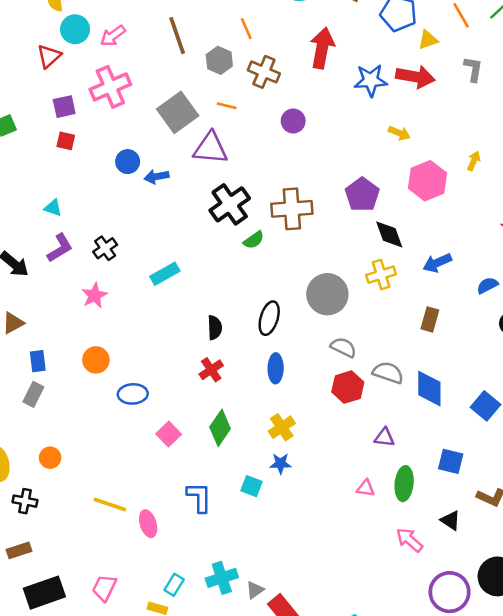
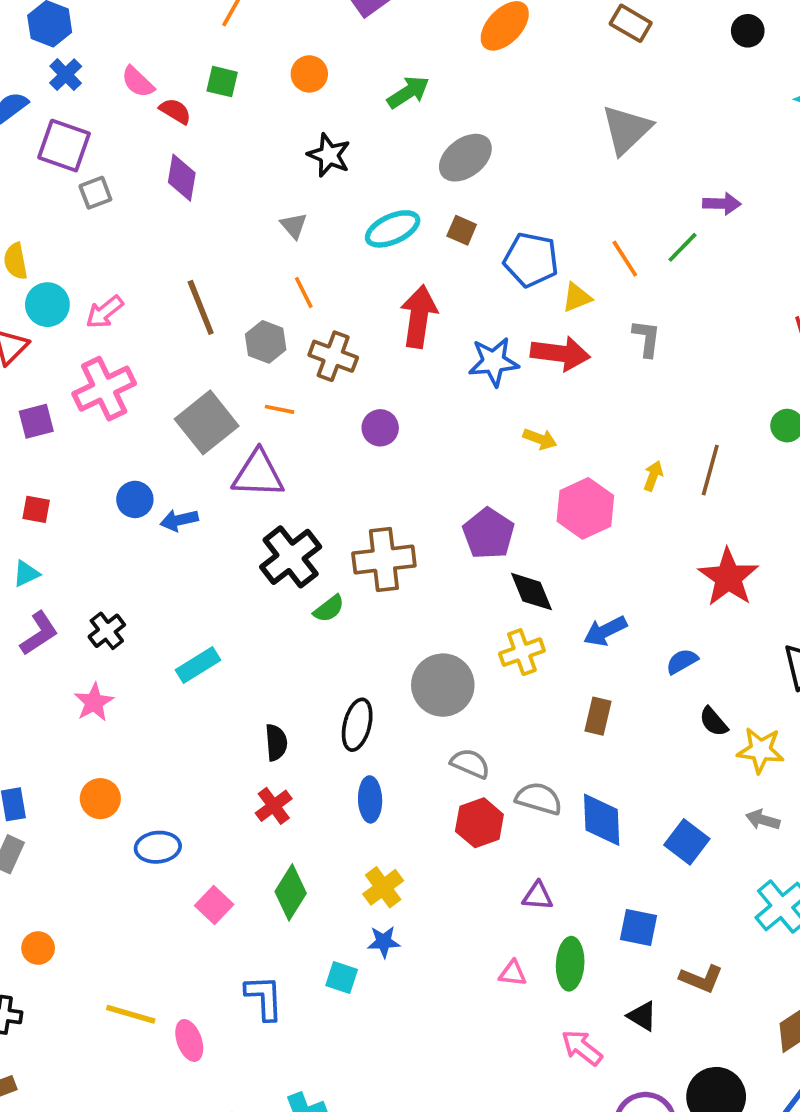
red square: (66, 141) -> (36, 509), moved
cyan triangle: (53, 208) -> (26, 574), turned -42

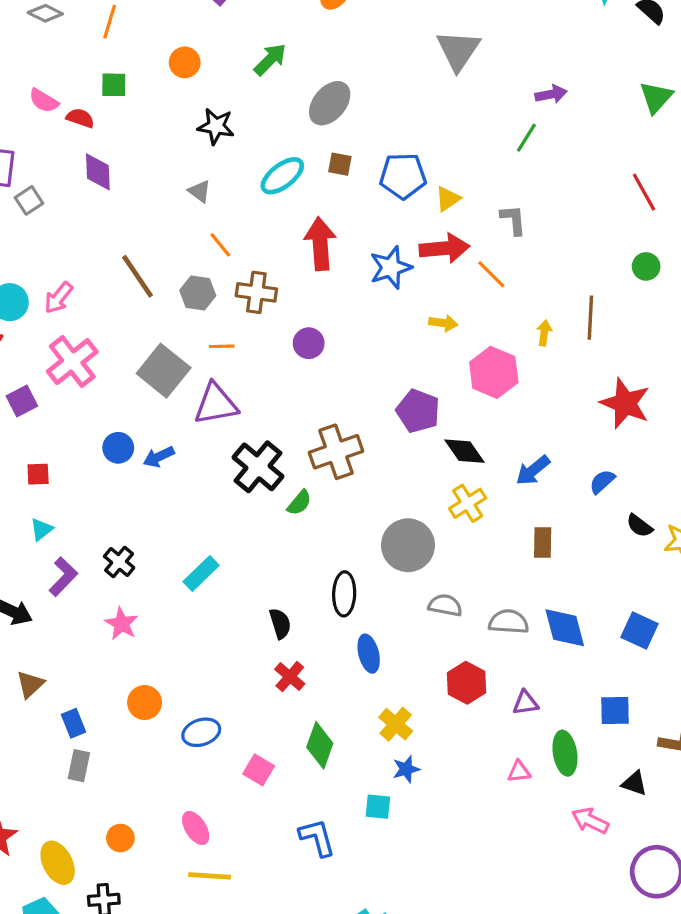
orange line: (625, 259) -> (491, 274), moved
red hexagon: (479, 823) -> (467, 683), moved
pink ellipse: (189, 1040) -> (196, 828), moved

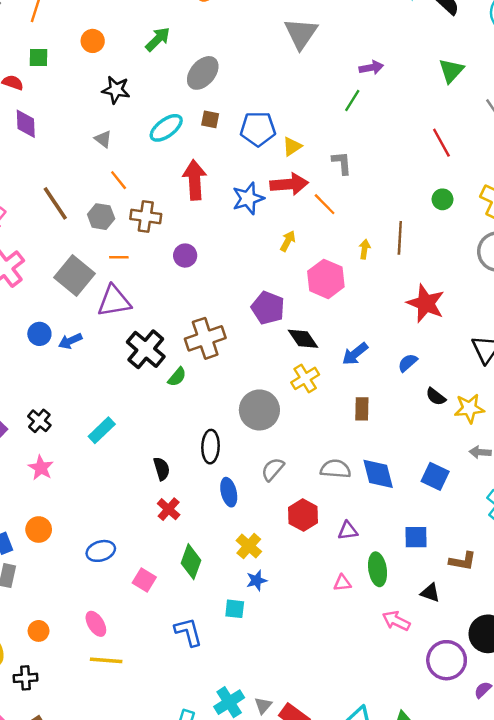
yellow arrow: (443, 323) -> (288, 241), turned -70
gray semicircle: (445, 605) -> (273, 469), moved, turned -60
orange circle: (145, 703) -> (39, 530), moved

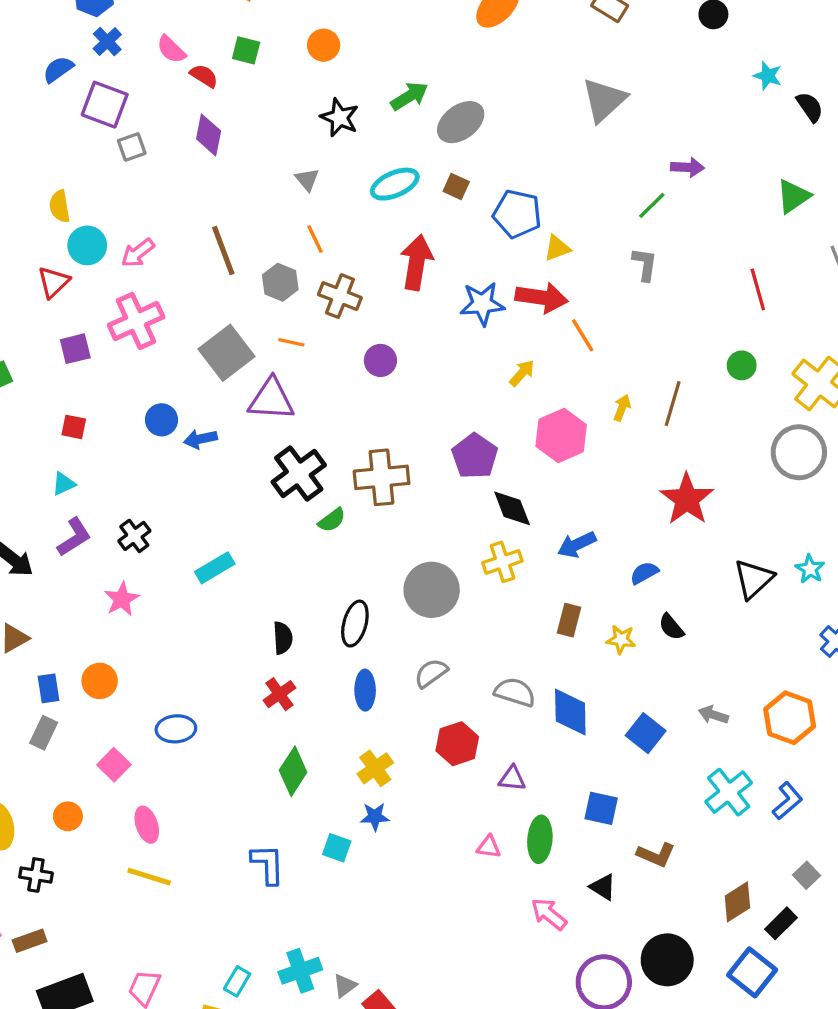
green arrow: (158, 39) -> (409, 96), moved
gray L-shape: (342, 163) -> (645, 264), moved
yellow star: (469, 408) -> (621, 639), moved, size x0.7
pink square: (144, 580) -> (114, 765), moved

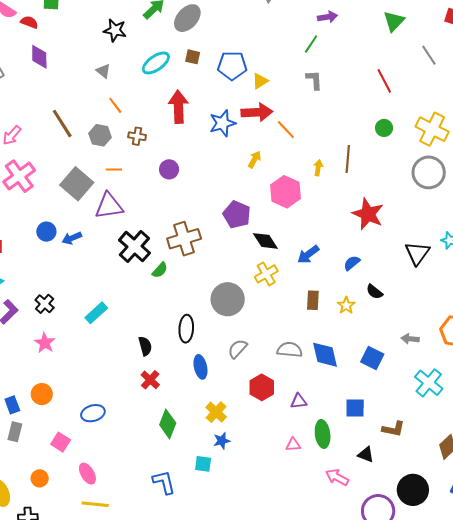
brown cross: (340, 296) -> (137, 136), size x0.7
yellow star: (621, 639) -> (346, 305), turned -30

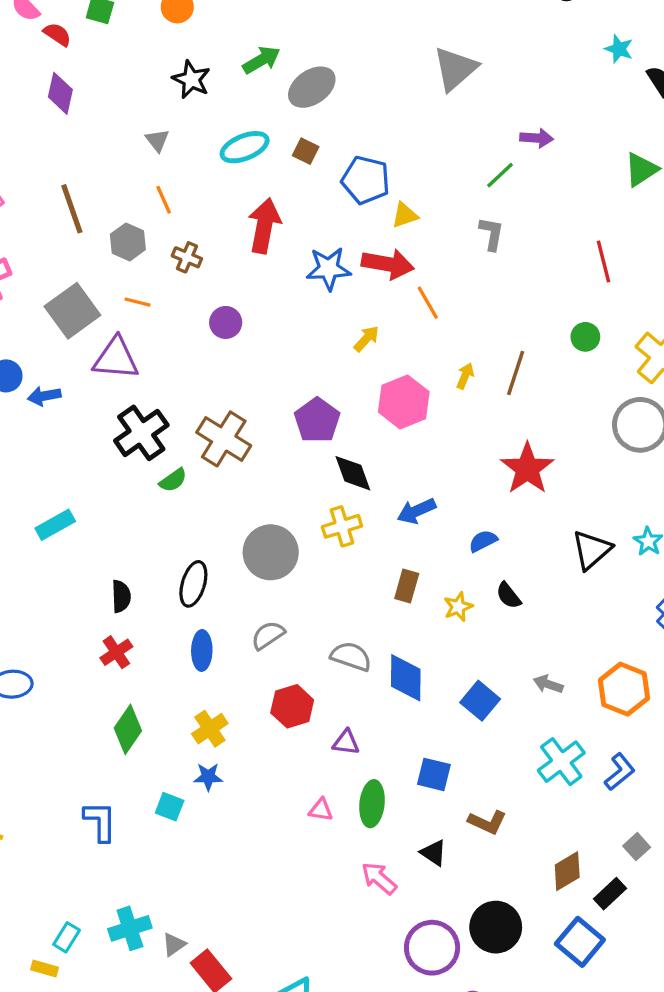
brown cross: (184, 239) -> (224, 439), turned 36

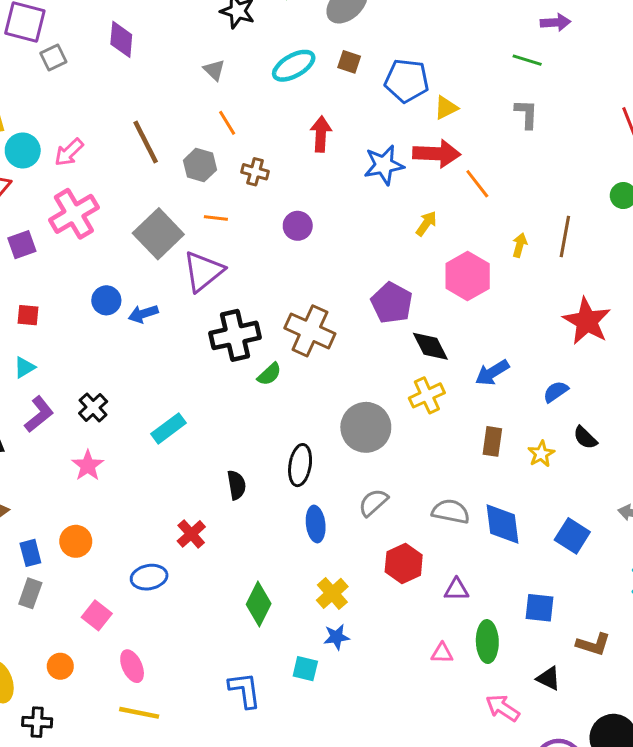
green line: (500, 175) -> (527, 60), turned 68
red arrow: (264, 226) -> (321, 134), size x0.7
purple triangle: (116, 358) -> (203, 271), turned -36
black cross: (141, 433) -> (235, 335), turned 30
red cross: (116, 652) -> (191, 534), moved

